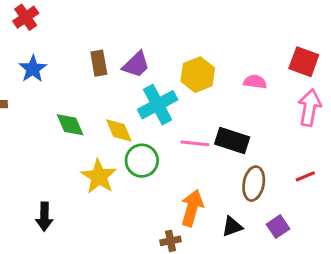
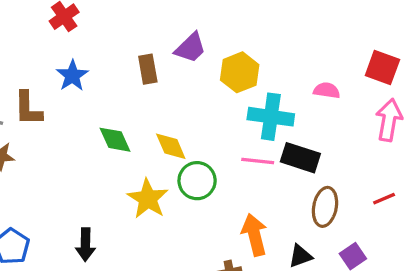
purple trapezoid: (136, 65) -> (190, 48), moved
yellow hexagon: (198, 75) -> (240, 72), moved
cyan cross: (158, 105) -> (271, 117), moved, turned 36
orange arrow: (192, 208) -> (254, 235), turned -30

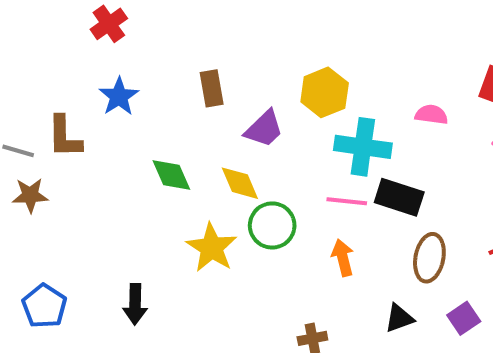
purple trapezoid: (190, 48) -> (264, 129), moved
orange arrow: (254, 235) -> (343, 258), moved, size x0.7

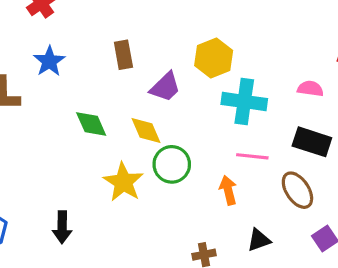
pink semicircle: (431, 115) -> (310, 89), moved
black rectangle: (399, 197) -> (312, 142), moved
pink line: (347, 201) -> (252, 156), moved
brown ellipse: (429, 258) -> (297, 190), turned -45
black triangle: (399, 318) -> (259, 240), moved

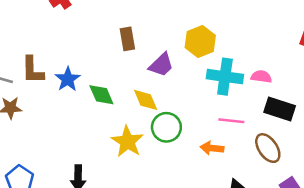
blue star: (49, 61) -> (68, 79), moved
pink semicircle: (310, 89) -> (261, 77), moved
orange arrow: (228, 190) -> (212, 148), turned -70

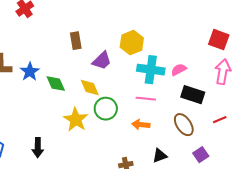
pink semicircle: (261, 77) -> (179, 70), turned -35
pink line: (231, 121) -> (146, 99), moved

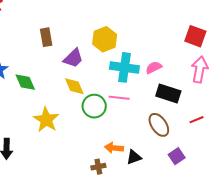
yellow diamond: (90, 88) -> (74, 86), moved
green circle: (106, 109) -> (94, 106), moved
orange arrow: (141, 125) -> (114, 148), moved

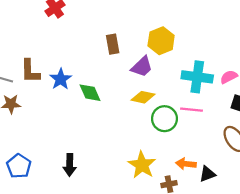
yellow hexagon: (105, 39) -> (161, 41), moved
yellow diamond: (74, 86) -> (143, 97), turned -55
yellow star: (46, 120) -> (142, 165), moved

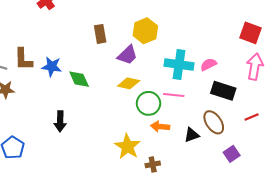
blue star: (61, 79) -> (52, 67), turned -30
orange arrow: (186, 164) -> (160, 127), moved
black arrow: (70, 165) -> (60, 121), moved
black triangle: (207, 174) -> (192, 135), moved

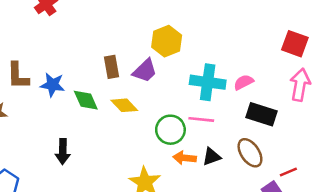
brown rectangle: (100, 34) -> (111, 67), moved
yellow diamond: (129, 83) -> (124, 105), moved, turned 35
red line: (252, 117) -> (288, 172), moved
black triangle: (192, 135) -> (212, 157), moved

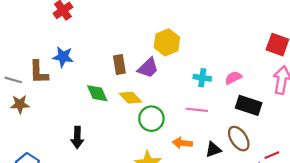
cyan cross: (208, 82) -> (202, 78), size x0.6
blue star: (52, 85) -> (63, 57), moved
green circle: (170, 130) -> (151, 119), moved
black triangle: (212, 157) -> (213, 150), moved

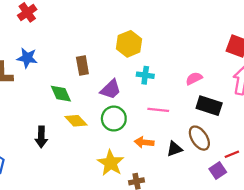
purple trapezoid: (148, 68) -> (111, 89), moved
cyan cross: (202, 78) -> (145, 75), moved
yellow diamond: (130, 98) -> (76, 121), moved

